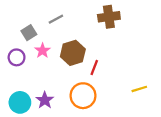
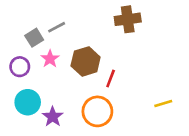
gray line: (56, 19) -> (57, 27), moved
cyan circle: (20, 102) -> (28, 102), moved

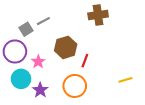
pink star: (50, 59) -> (38, 62), moved
purple circle: (20, 67) -> (15, 51), size x1.5

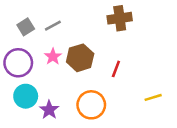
gray square: (26, 29) -> (26, 27), moved
red line: (85, 61) -> (116, 69), moved
pink star: (38, 62) -> (53, 57), moved

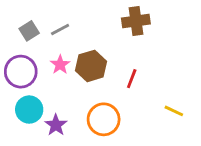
yellow line: (153, 97) -> (174, 111), turned 42

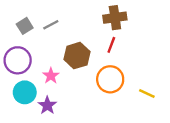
pink star: (60, 65) -> (51, 76), moved
red line: (132, 79) -> (111, 45), moved
orange circle: (104, 119) -> (110, 79), moved

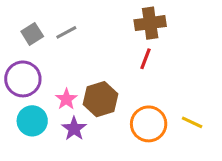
brown hexagon: (77, 56) -> (100, 99), moved
orange circle: (110, 79) -> (149, 124), moved
purple star: (47, 105) -> (74, 129), moved

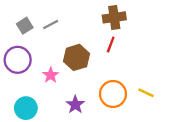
brown hexagon: (100, 99) -> (77, 57), moved
cyan circle: (32, 121) -> (26, 108), moved
purple star: (74, 129) -> (75, 105), moved

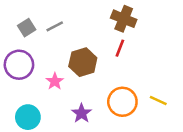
brown cross: (114, 17) -> (124, 19), turned 30

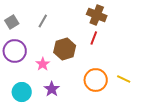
gray line: (55, 26) -> (43, 21), turned -32
gray square: (27, 28) -> (12, 22), moved
purple star: (82, 113) -> (52, 89), moved

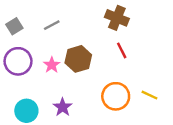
gray line: (43, 21) -> (52, 25), turned 32
red line: (94, 38) -> (122, 50), moved, turned -48
pink star: (43, 64) -> (52, 65), moved

